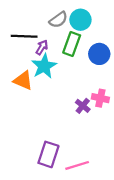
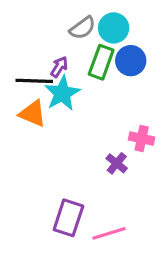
black line: (24, 36) -> (34, 81), moved
blue circle: (99, 54) -> (131, 61), moved
purple cross: (83, 106) -> (117, 163), moved

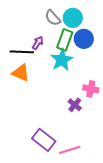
gray semicircle: (82, 28) -> (53, 18), turned 84
cyan star: (62, 93) -> (62, 60), moved
purple rectangle: (68, 218) -> (44, 140), turned -70

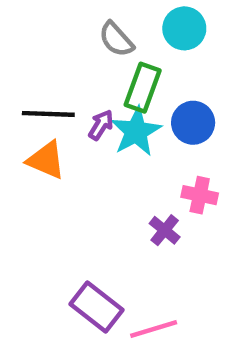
cyan circle: (73, 18) -> (184, 28), moved
blue circle: (84, 39) -> (193, 123), moved
purple arrow: (38, 43) -> (101, 125), moved

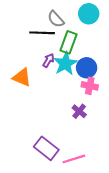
black line: (48, 114) -> (42, 33), moved
blue circle: (193, 123) -> (87, 68), moved
pink cross: (200, 195) -> (90, 86), moved

